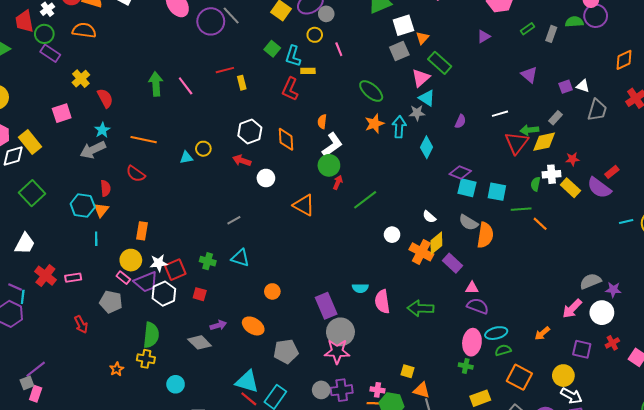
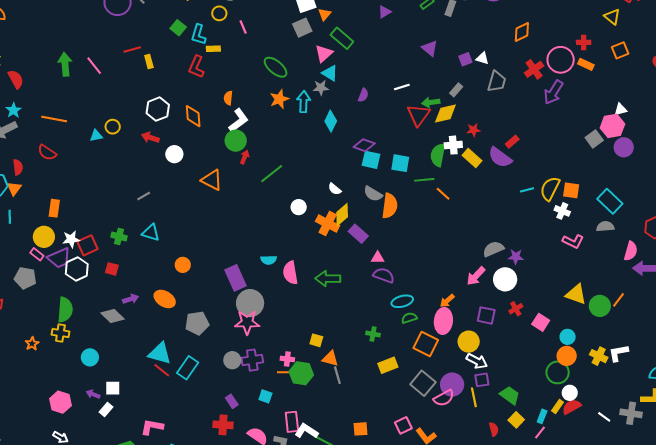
green semicircle: (536, 184) -> (438, 155), size x1.6
pink ellipse: (472, 342) -> (443, 321), moved

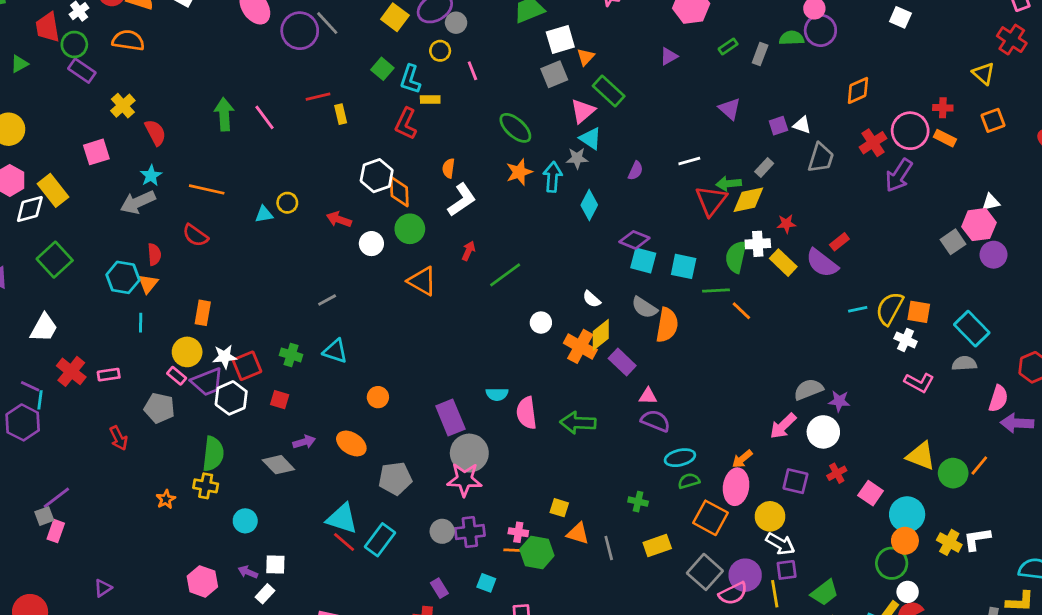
white hexagon: (158, 109) -> (377, 176), moved
green circle: (236, 141) -> (410, 229), moved
cyan circle: (568, 337) -> (907, 514), size x1.6
gray line: (337, 375) -> (609, 548), moved
green trapezoid: (510, 395) -> (824, 593), turned 105

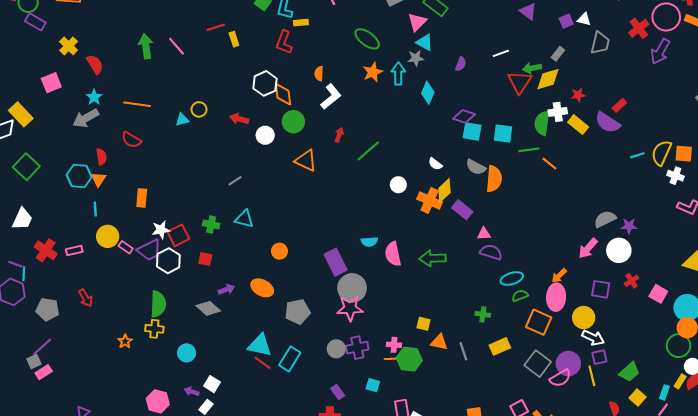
yellow circle: (187, 352) -> (108, 236), moved
gray pentagon: (159, 408) -> (48, 309), moved
pink rectangle: (56, 531) -> (44, 372), turned 42
white square: (275, 564) -> (212, 384), turned 35

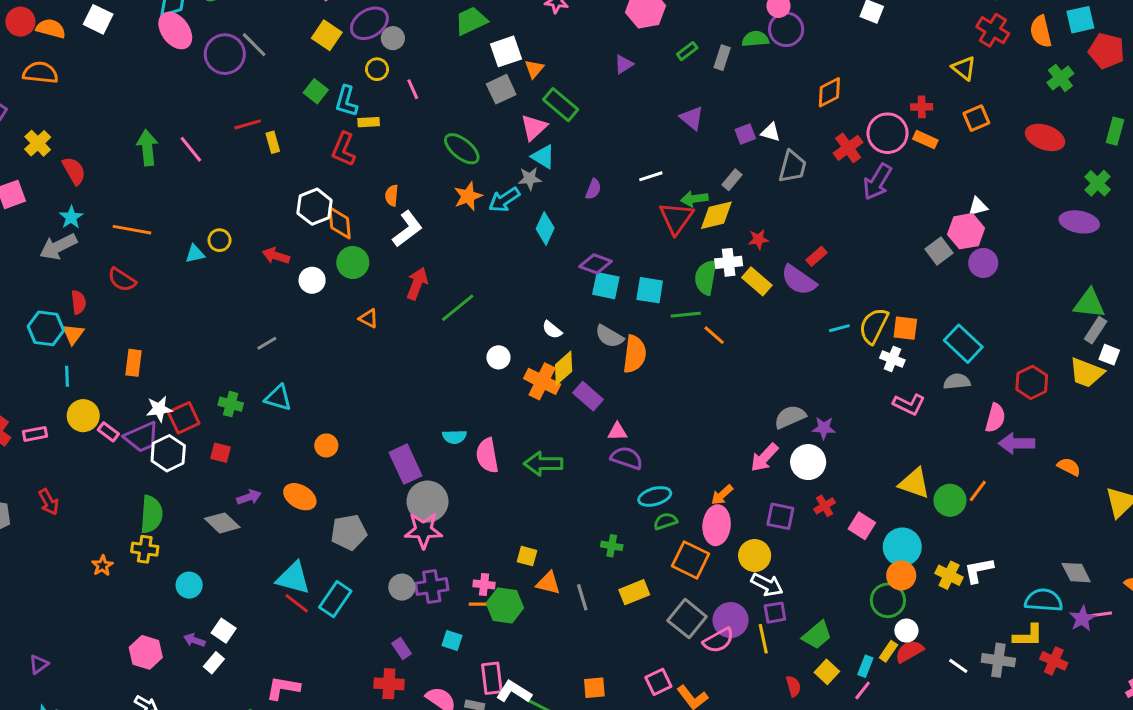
cyan arrow: (398, 74) -> (504, 200), turned -125
red arrow: (339, 135) -> (417, 284), size x1.5
orange triangle: (306, 161) -> (369, 318), size x0.6

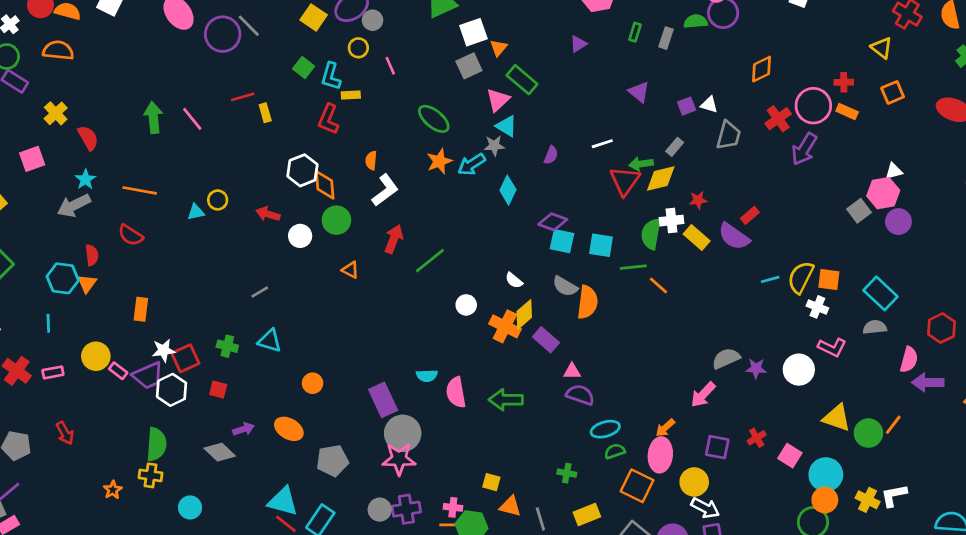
green rectangle: (687, 51) -> (635, 32), turned -36
cyan line: (67, 376) -> (48, 323), moved
white circle: (808, 462) -> (799, 370), moved

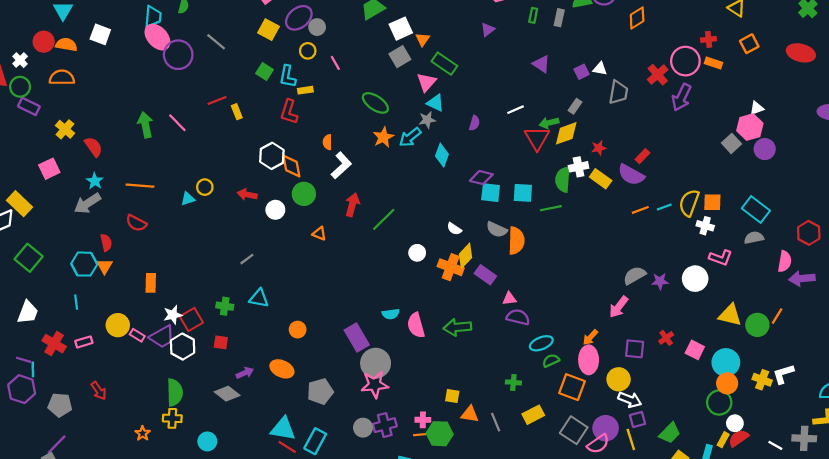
purple circle: (223, 34) -> (178, 55), moved
orange diamond: (762, 69) -> (637, 18), moved
orange line: (658, 285) -> (640, 210), moved, turned -56

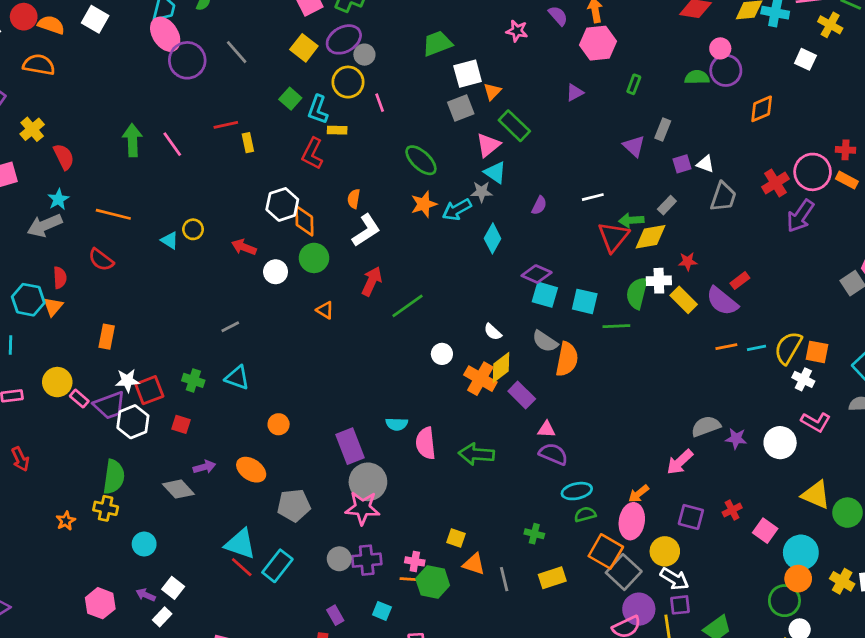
gray rectangle: (559, 18) -> (663, 130), moved
yellow circle: (308, 51) -> (348, 82), size x1.5
cyan triangle: (188, 199) -> (170, 240), turned 40
gray square: (574, 430) -> (624, 572), moved

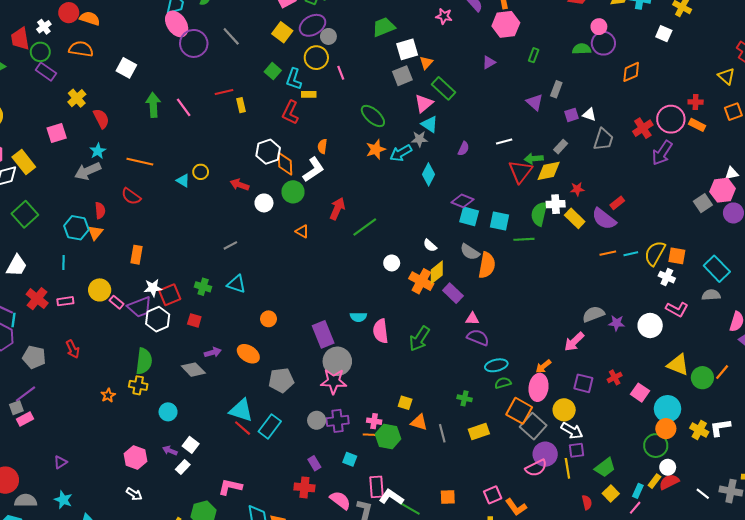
white square: (95, 19) -> (126, 68), moved
white L-shape: (366, 230) -> (313, 169), moved
green arrow: (476, 454) -> (419, 339), turned -60

